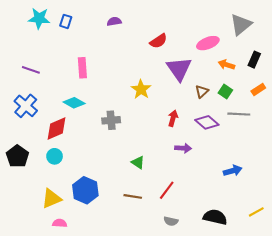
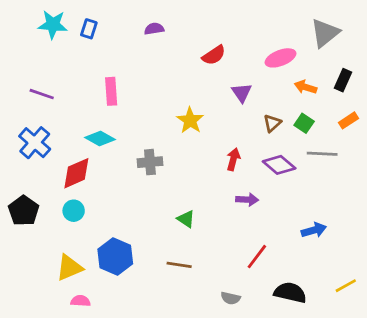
purple triangle: (179, 69) -> (242, 93), size x0.6
red line: (167, 190) -> (257, 257), moved

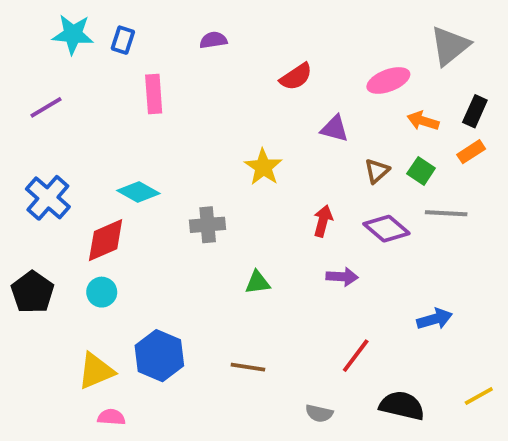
pink rectangle: (111, 91) -> (154, 94), moved
purple triangle: (242, 93) -> (335, 129), turned -40
purple line: (42, 94) -> (46, 107), moved, turned -50
orange rectangle: (349, 120) -> (471, 152), moved
green triangle: (186, 219) -> (258, 282), moved, turned -42

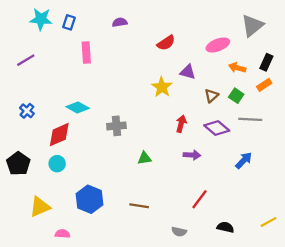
yellow star: (263, 167) -> (162, 87), moved
blue cross: (48, 198) -> (27, 111), size x0.6
blue arrow: (435, 319) -> (244, 160), moved, turned -30
yellow triangle: (96, 371) -> (40, 207), moved
black semicircle: (402, 406) -> (225, 227), size x0.7

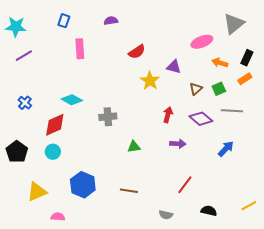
cyan star: (41, 19) -> (16, 27), moved
red semicircle: (166, 43) -> (137, 52), moved
green square: (236, 96) -> (219, 89), turned 32

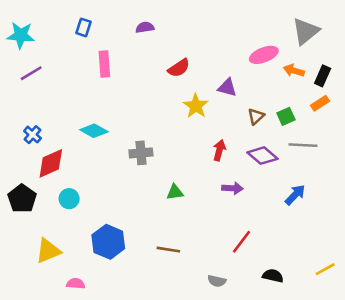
orange arrow: (220, 63) -> (294, 71), moved
red diamond: (55, 125) -> (51, 163), moved

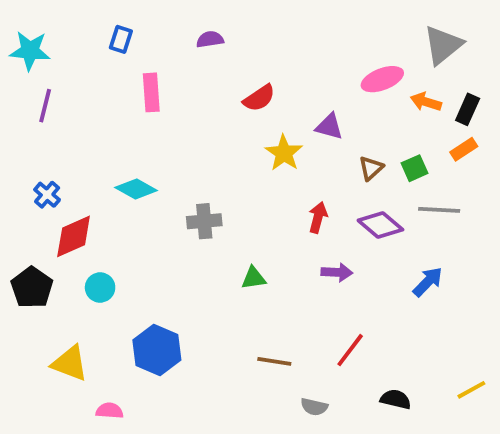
purple line: (31, 73) -> (45, 106), turned -45
brown line: (168, 250) -> (274, 361), moved
yellow triangle: (48, 251) -> (70, 363), turned 44

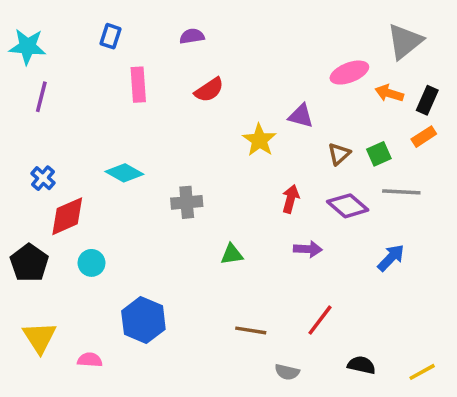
red semicircle: (259, 98) -> (209, 90), moved
yellow triangle: (70, 363) -> (40, 337), moved, turned 36
yellow line: (471, 390) -> (422, 372), moved
pink semicircle: (110, 411) -> (90, 360), moved

